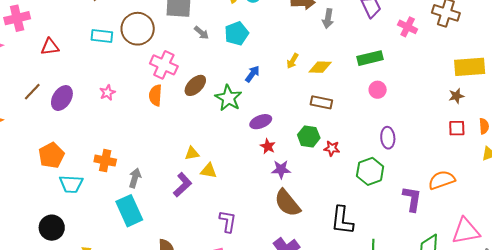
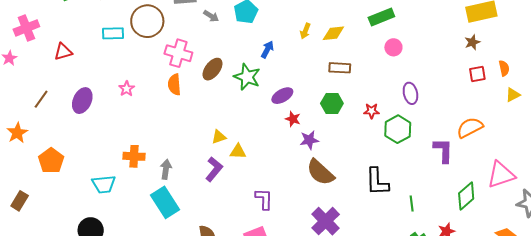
brown line: (32, 92) -> (41, 99), moved
red star: (332, 148) -> (372, 111), moved
orange pentagon: (51, 155) -> (51, 161), moved

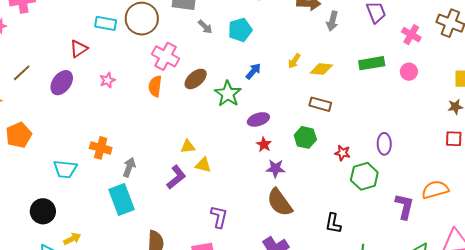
pink circle: (393, 47) -> (409, 72), moved
red triangle: (63, 52) -> (79, 49), moved, turned -30
black L-shape: (377, 182) -> (333, 223), size x0.7

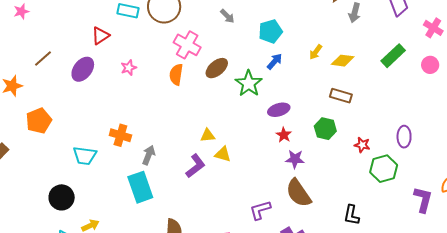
cyan pentagon: (240, 30) -> (270, 31), moved
green rectangle: (372, 63) -> (393, 56), turned -35
purple L-shape: (219, 217) -> (260, 210), moved, turned -120

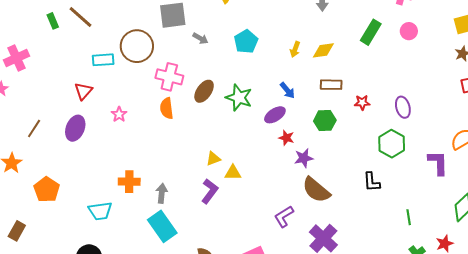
blue arrow: (275, 61) -> (287, 90), moved, turned 114
red star: (362, 145) -> (362, 103), moved
black L-shape: (352, 215) -> (372, 182), moved

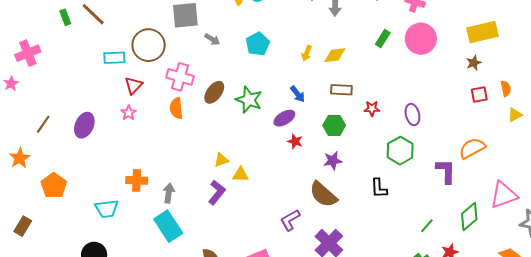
pink circle: (409, 31) -> (421, 39), size x1.8
green rectangle: (371, 32) -> (383, 39), size x0.7
red triangle: (83, 91) -> (134, 85), moved
purple star: (304, 158) -> (333, 161), moved
green line: (409, 217) -> (427, 226), moved, turned 49

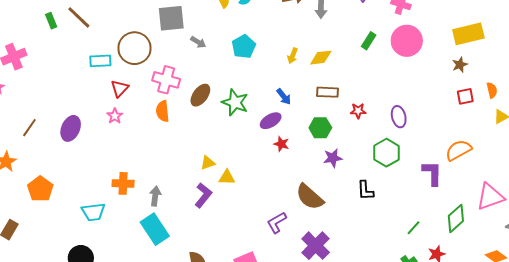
purple star: (333, 161) -> (333, 158), moved

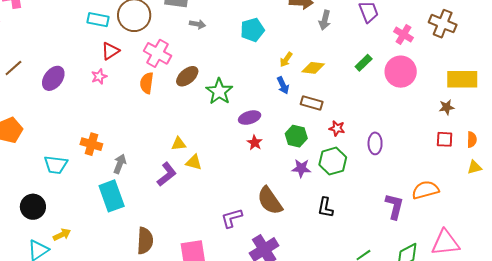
gray arrow: (198, 42) -> (198, 24), turned -35
cyan pentagon: (244, 47) -> (252, 30), moved
blue arrow: (284, 97) -> (283, 85), moved
green hexagon: (386, 153) -> (333, 161), moved

